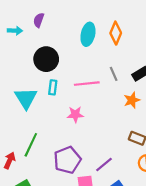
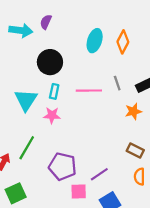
cyan arrow: (15, 31) -> (21, 30), size x1.5
pink star: (75, 114) -> (52, 115), moved
purple pentagon: (67, 160) -> (62, 166), turned 30

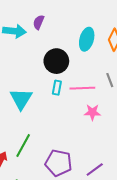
black circle: (50, 62) -> (56, 61), moved
cyan rectangle: (54, 91) -> (57, 88), moved
pink star: (52, 115) -> (92, 112), moved

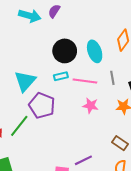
cyan ellipse: (87, 39) -> (95, 51), moved, turned -45
cyan rectangle: (57, 88) -> (61, 76), turned 56
purple pentagon: (58, 163) -> (42, 105), moved

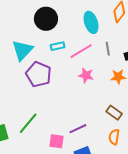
black circle: (65, 51) -> (46, 19), moved
pink line: (85, 81) -> (81, 51), turned -40
green line: (19, 126) -> (28, 123), moved

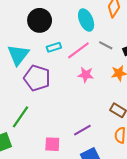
gray line: (108, 49) -> (106, 45), turned -48
green line: (28, 123) -> (20, 117), moved
pink square: (56, 141) -> (52, 144), moved

